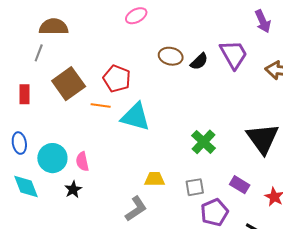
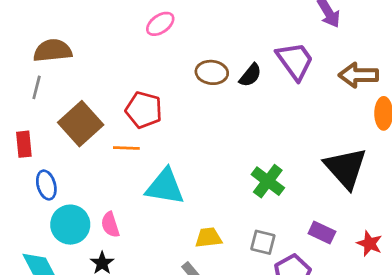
cyan triangle: (135, 117) -> (165, 187), moved
blue ellipse: (19, 143) -> (46, 185), moved
gray square: (195, 187) -> (263, 242), turned 30

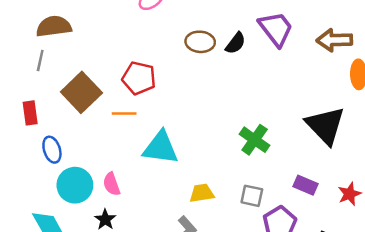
red star: (370, 244) -> (349, 194), turned 30

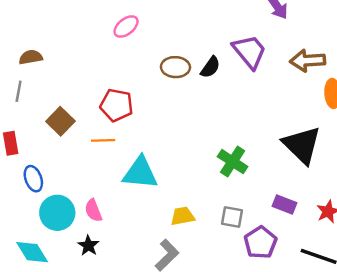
brown semicircle: (54, 26) -> (31, 57), size x0.7
brown square: (81, 92) -> (60, 121), size x0.7

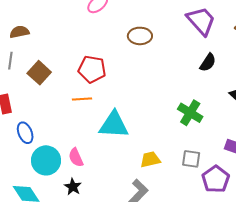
black semicircle: (210, 67) -> (208, 62), moved
brown square: (60, 121) -> (39, 73), moved

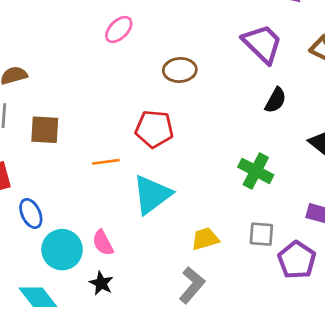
red pentagon: (92, 69) -> (154, 129), moved
brown square: (39, 73) -> (45, 130), turned -35
cyan triangle: (114, 125) -> (152, 195), turned -36

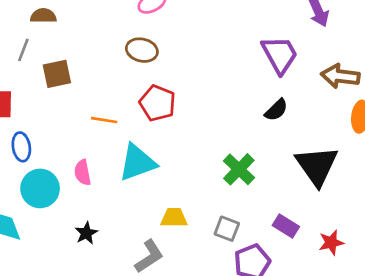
brown ellipse: (180, 70) -> (142, 50), moved
brown square: (45, 130) -> (57, 74), turned -32
pink semicircle: (103, 243) -> (83, 173), moved
black star: (101, 283) -> (86, 233), moved

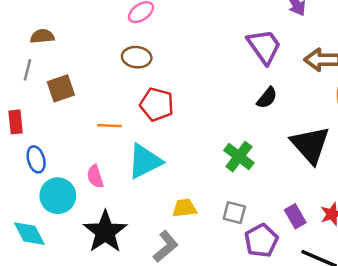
purple rectangle: (286, 226) -> (295, 216), moved, turned 35
black star: (86, 233) -> (105, 232), size x2.0

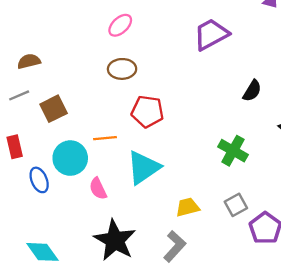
purple trapezoid: (264, 46) -> (211, 34), moved, turned -75
gray line: (27, 70) -> (19, 95), turned 60
cyan circle: (58, 196) -> (70, 158), moved
gray square: (234, 213) -> (236, 205), turned -35

